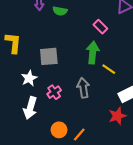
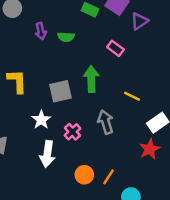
green arrow: (93, 53) -> (91, 79), moved

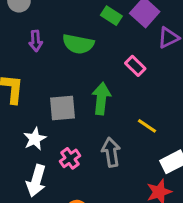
purple arrow: (41, 31) -> (36, 41), moved
green semicircle: (66, 37) -> (78, 44), size x1.5

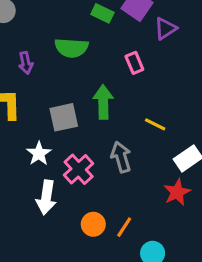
purple arrow: (36, 41) -> (26, 63), moved
pink rectangle: (135, 66) -> (134, 63), turned 30
pink cross: (70, 158) -> (79, 169), size x1.4

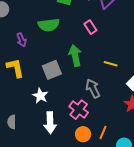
pink cross: (79, 169) -> (79, 110), moved

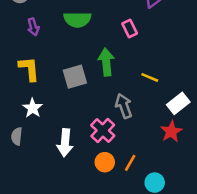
purple arrow: (21, 40) -> (33, 27), moved
white star: (40, 96) -> (33, 108), moved

